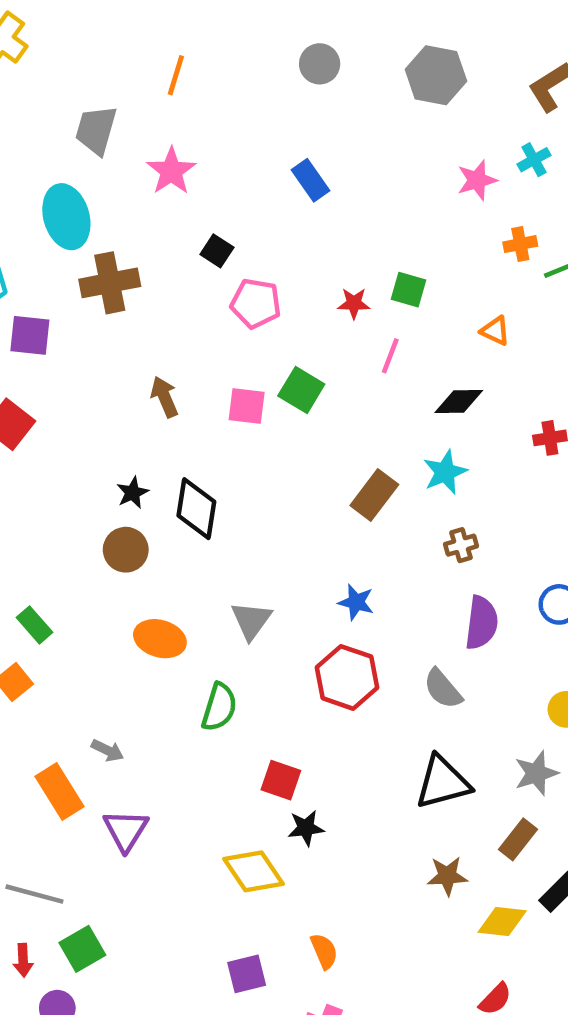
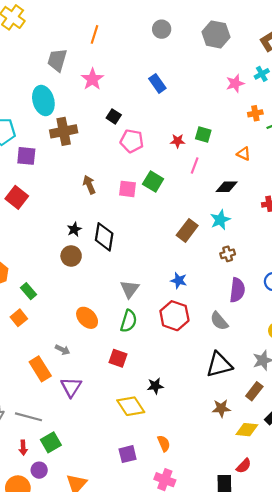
orange ellipse: (160, 639) -> (87, 318), moved, turned 30
green semicircle: (219, 707) -> (129, 321), moved
red square: (281, 780) -> (118, 358), moved

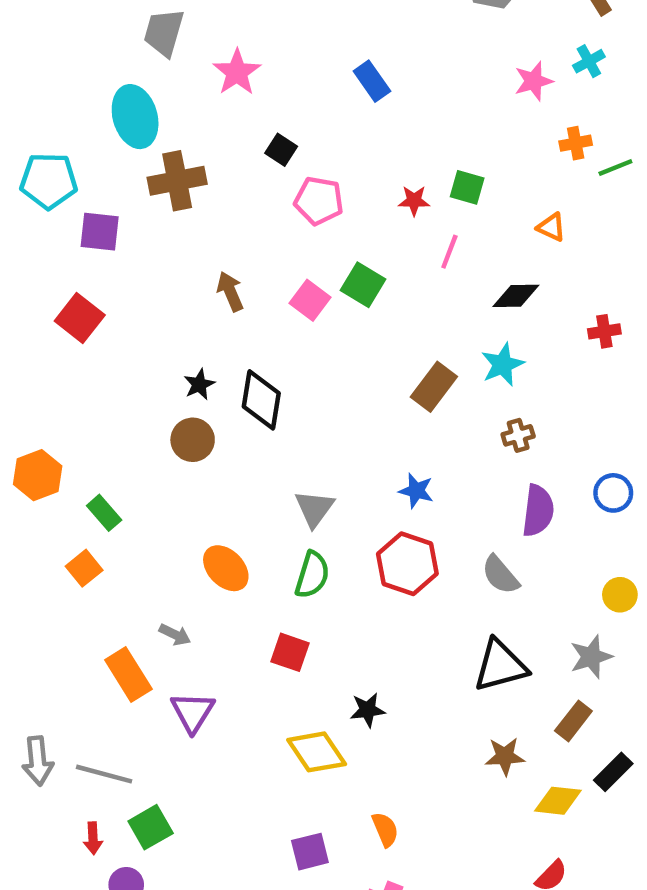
pink square: (128, 189) -> (310, 300), turned 30

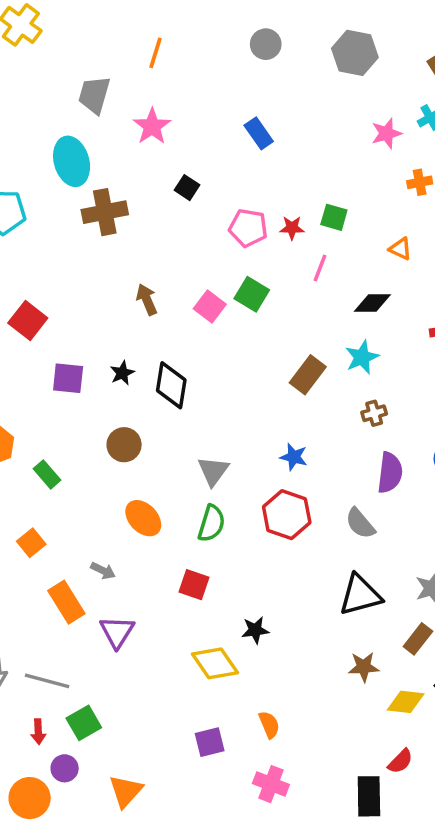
pink pentagon: (319, 201) -> (248, 228), moved
purple square: (100, 232) -> (68, 378), moved
brown circle: (193, 440) -> (124, 445), moved
orange square: (84, 568) -> (31, 543), moved

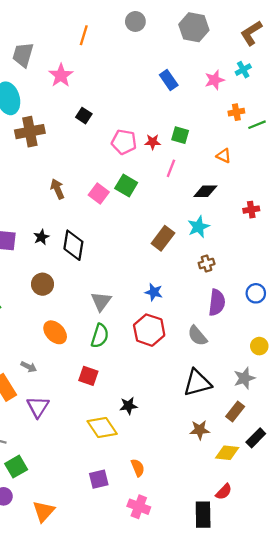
orange line: (156, 53) -> (84, 35), moved
blue rectangle: (259, 133) -> (169, 80), moved

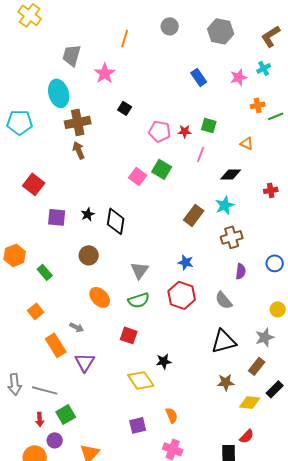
brown arrow: (57, 189) -> (79, 150), moved
brown cross: (207, 264) -> (232, 237), size x1.5
purple semicircle: (217, 302) -> (241, 271), size x0.7
green semicircle: (100, 336) -> (139, 300), turned 55

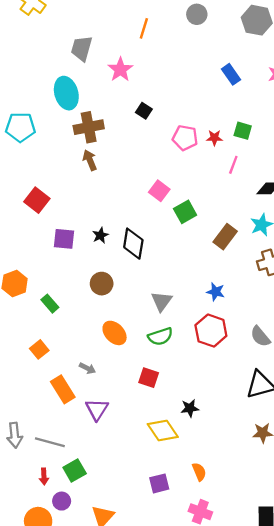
green square: (162, 169) -> (185, 212), moved, turned 30

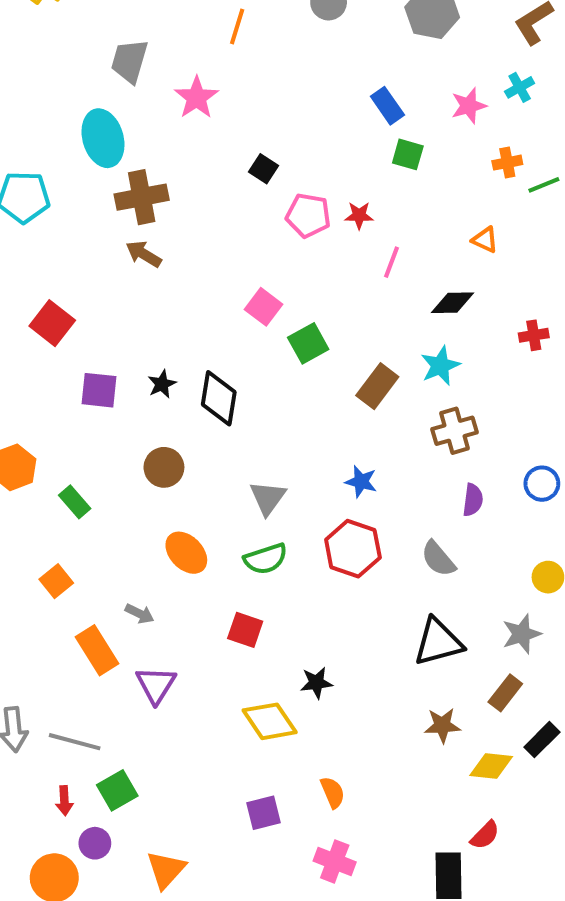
black square: (144, 111) -> (264, 169), moved
green square: (243, 131) -> (408, 154), moved
brown arrow: (90, 160) -> (144, 254), turned -36

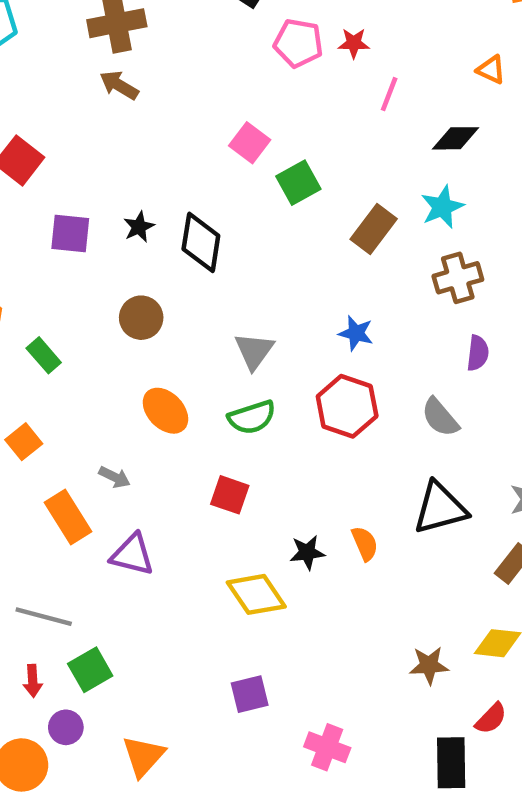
purple triangle: (156, 685) -> (132, 555), turned -48
brown star: (442, 725) -> (429, 665), moved
orange semicircle: (333, 792) -> (365, 544), moved

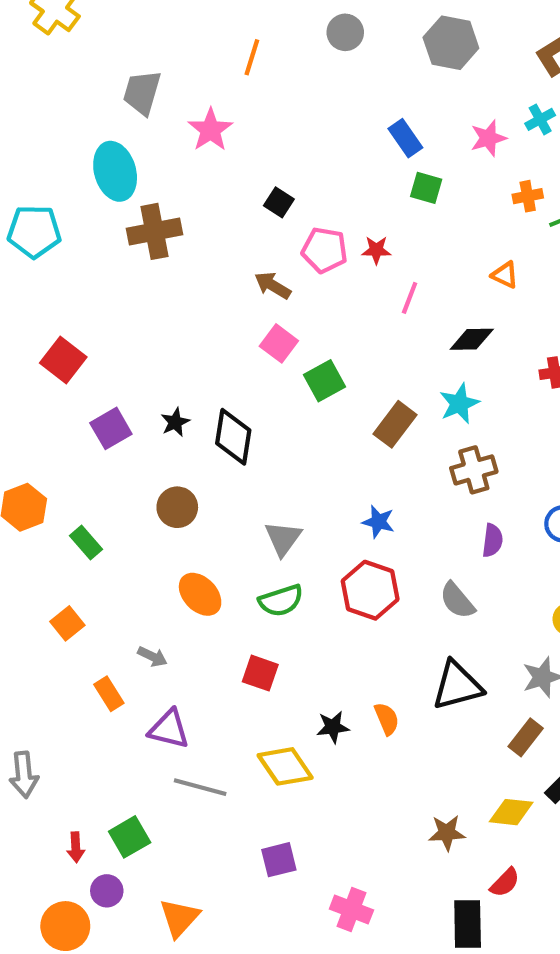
brown arrow: (119, 85) -> (273, 285), moved
purple square: (70, 234) -> (111, 428), turned -36
orange rectangle: (68, 517) -> (109, 694), size x0.7
gray line: (44, 617) -> (200, 787), moved

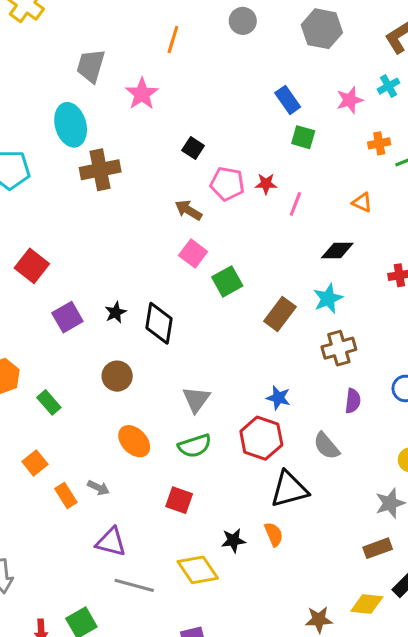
pink line: (410, 298) -> (295, 204), moved
blue star: (378, 522) -> (278, 398), moved
black triangle: (457, 686) -> (289, 489), moved
orange rectangle: (109, 694) -> (66, 495), moved
brown rectangle: (526, 737) -> (378, 548), turned 32

